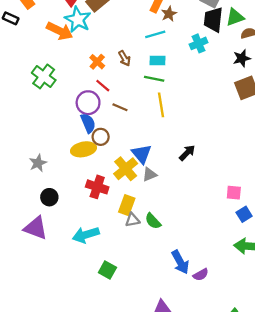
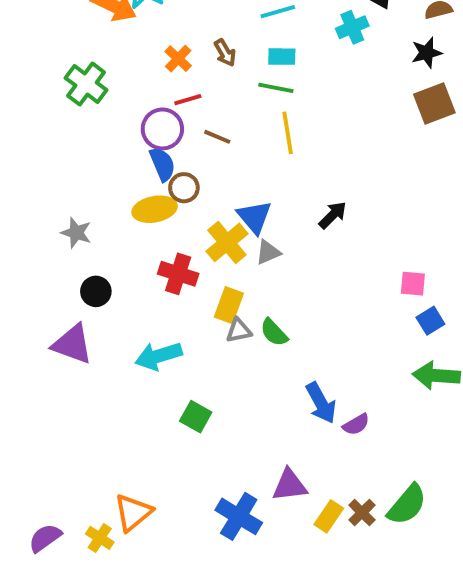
red line: (103, 86) -> (188, 100), turned -56
gray star: (38, 163) -> (76, 233), turned -30

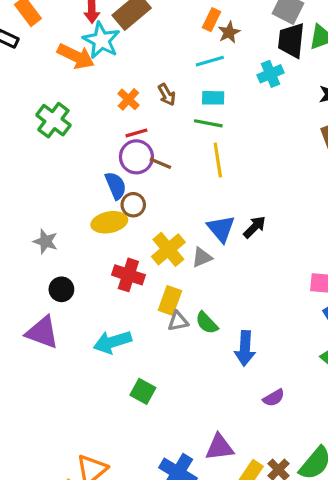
purple circle: (162, 129) -> (136, 157), moved
blue triangle: (254, 217) -> (221, 229), moved
blue arrow: (321, 403) -> (245, 348), moved, turned 32

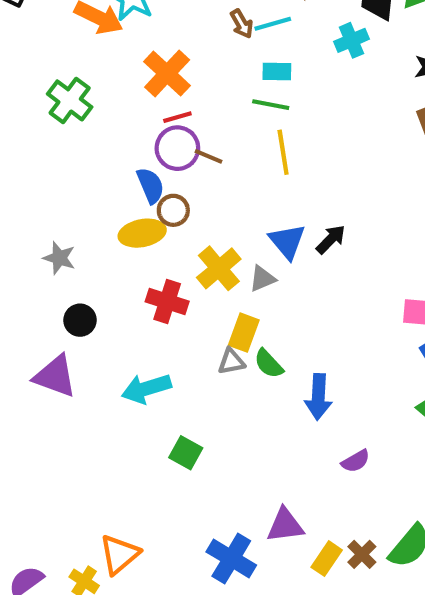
brown arrow: (167, 95) -> (242, 24), moved
orange cross: (128, 99) -> (167, 74), size x1.6
yellow rectangle: (170, 300) -> (244, 333), moved

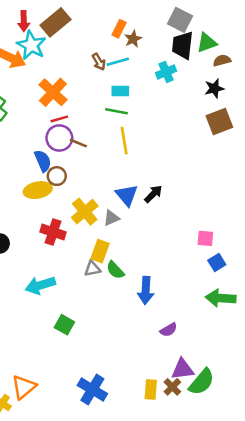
purple triangle: (285, 525) -> (183, 369), moved
yellow rectangle: (327, 559) -> (151, 389), turned -30

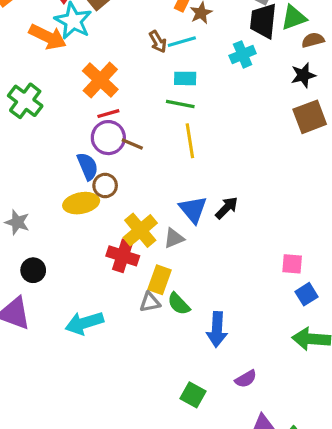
red cross: (53, 232) -> (123, 256), moved
green square: (64, 325) -> (193, 395), moved

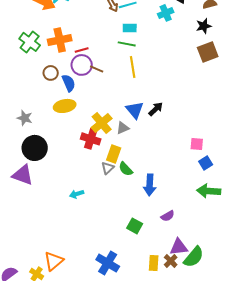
orange cross: (100, 80) -> (60, 40), moved, turned 35
brown circle: (105, 186) -> (51, 73), moved
black circle: (33, 270) -> (35, 148), size x1.6
gray triangle: (150, 302) -> (108, 168), turned -32
cyan arrow: (84, 323) -> (77, 194), moved, size x0.6

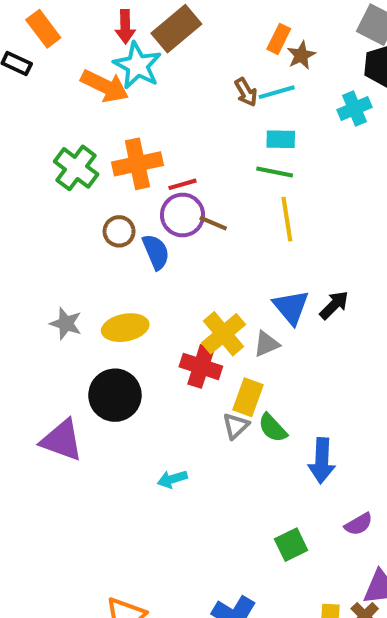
yellow ellipse: (65, 106) -> (125, 328), moved
black circle: (35, 148) -> (115, 395), moved
green square: (135, 226) -> (291, 545), turned 35

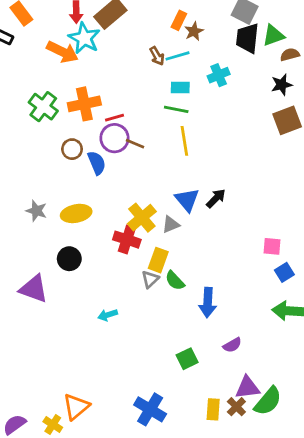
cyan cross: (354, 109) -> (219, 75), moved
black circle: (115, 395) -> (69, 259), size x0.7

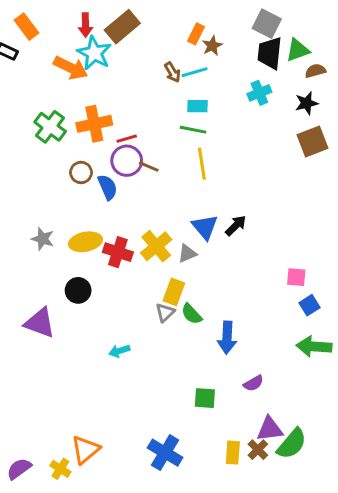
cyan cross: (219, 75) -> (259, 93), moved
red cross: (127, 240) -> (118, 252), moved
green square: (187, 359) -> (205, 398), turned 30

